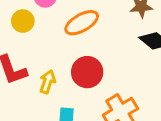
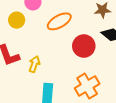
red circle: (87, 72) -> (84, 46), moved

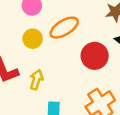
yellow circle: (17, 20) -> (33, 39), moved

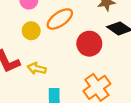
yellow arrow: (36, 80) -> (37, 69), turned -90

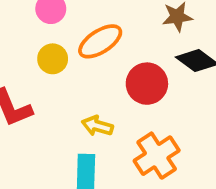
yellow arrow: (37, 69) -> (97, 126), moved

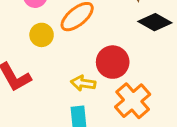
red circle: (147, 84) -> (113, 62), moved

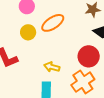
red circle: (113, 62) -> (89, 56), moved

